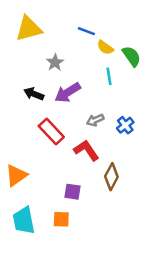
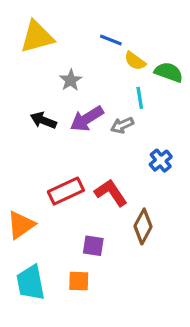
green semicircle: (132, 56) -> (169, 72), turned -35
gray arrow: (95, 120) -> (122, 125), moved
red rectangle: (51, 131) -> (66, 191), moved, turned -72

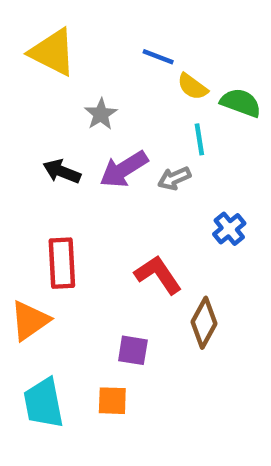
yellow triangle: (37, 37) -> (53, 52), turned 42
red rectangle: (66, 191) -> (62, 263), moved, turned -68

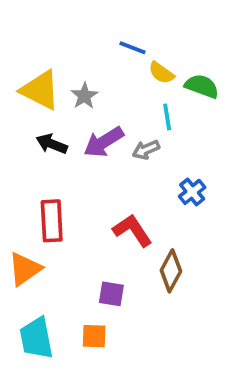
yellow triangle: (53, 52) -> (40, 90), moved

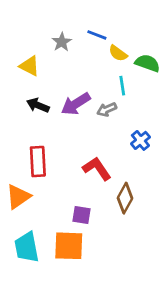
yellow triangle: (40, 90) -> (29, 66), size x0.7
gray star: (84, 96) -> (62, 42), moved
orange square: (94, 336) -> (69, 246), size x1.6

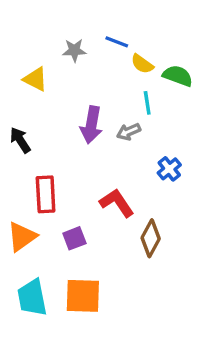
gray star: (62, 42) -> (74, 50), turned 30
purple arrow: (76, 104) -> (91, 125), turned -48
black arrow: (38, 105) -> (20, 140), moved, turned 35
purple square: (81, 215) -> (74, 238), moved, turned -30

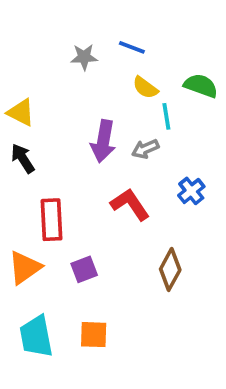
yellow semicircle: (142, 64) -> (145, 88), moved
yellow triangle: (35, 79) -> (21, 112), moved
red L-shape: (117, 203) -> (130, 204), moved
orange square: (83, 296) -> (94, 335), size x0.7

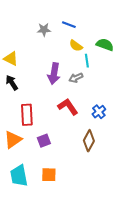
blue cross: (191, 191) -> (99, 112), moved

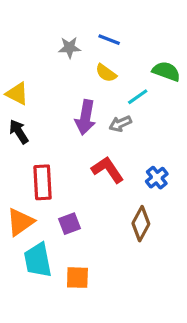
yellow semicircle: (76, 46) -> (106, 73), moved
cyan line: (87, 61) -> (138, 97), turned 64
cyan trapezoid: (19, 176) -> (38, 260), moved

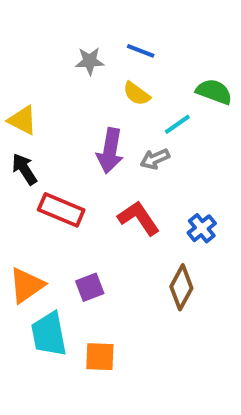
red rectangle: (43, 182) -> (61, 210), moved, turned -64

